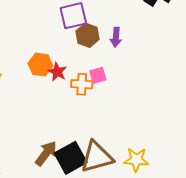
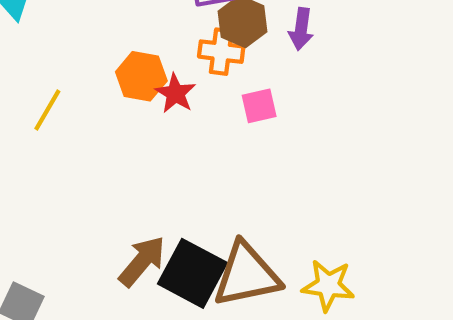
orange cross: (82, 84) -> (221, 52), moved
black square: (71, 158) -> (193, 273), turned -36

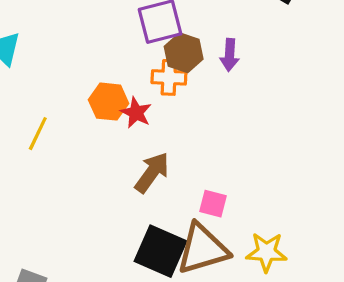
pink square: (259, 106) -> (213, 204), moved, turned 32
brown arrow: (142, 261) -> (152, 172), moved

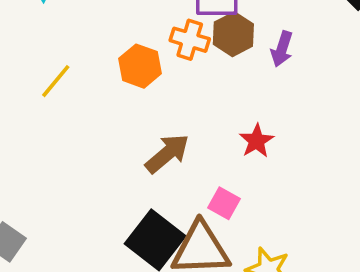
orange cross: (169, 77) -> (190, 40), moved
red star: (136, 113) -> (257, 141), moved

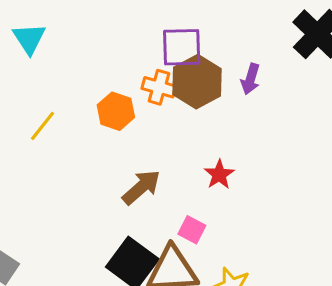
brown hexagon: (233, 34) -> (197, 82), size x1.4
purple arrow: (282, 49) -> (250, 79), moved

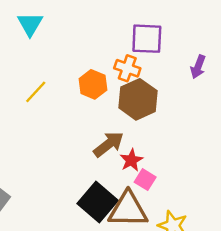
brown hexagon: (197, 82) -> (138, 99), moved
red star: (219, 175) -> (131, 160), moved

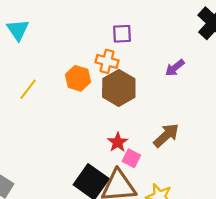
purple square: (147, 39) -> (122, 34), size x0.7
purple arrow: (198, 67) -> (175, 68), moved, turned 36
brown arrow: (108, 144) -> (166, 135), moved

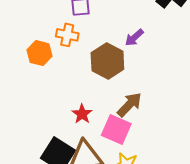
brown hexagon: (119, 88) -> (107, 61), moved
pink square: (131, 158) -> (116, 129), moved, size x1.6

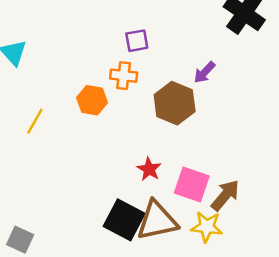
brown arrow: (129, 105) -> (225, 195), moved

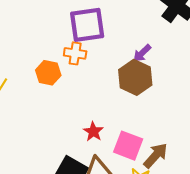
purple square: (137, 41) -> (87, 25), size x1.8
brown hexagon: (175, 103) -> (135, 77), moved

